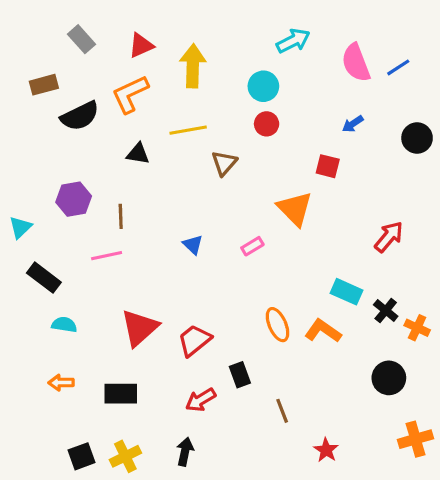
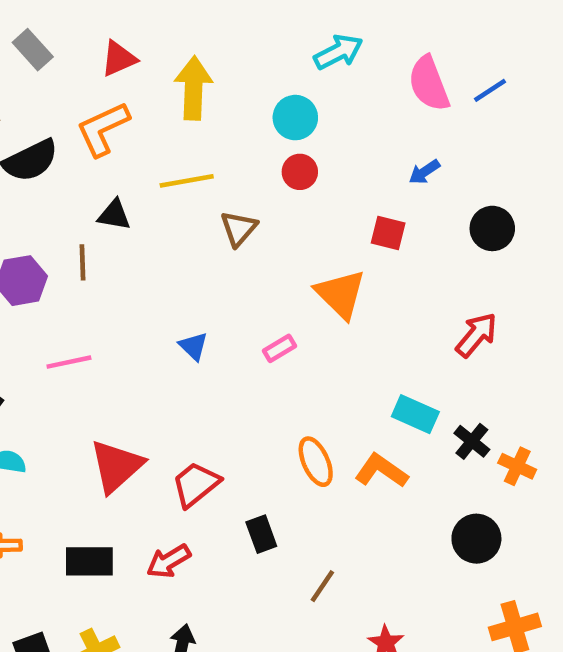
black circle: (417, 138) -> (492, 228), moved
brown line: (121, 216) -> (83, 262), moved
red arrow: (201, 400) -> (169, 561), moved
brown line: (282, 411) -> (322, 586), turned 55

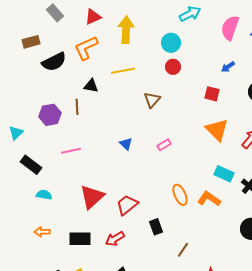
pink semicircle: (429, 84) -> (230, 28), turned 40
brown triangle: (239, 228) -> (152, 100), moved
orange triangle: (341, 294) -> (217, 130), moved

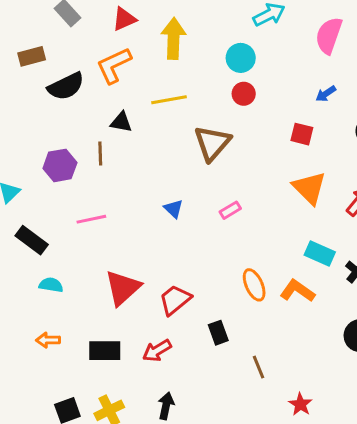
brown triangle: (152, 100) -> (212, 143), size x1.5
brown line: (183, 250) -> (259, 367), turned -56

